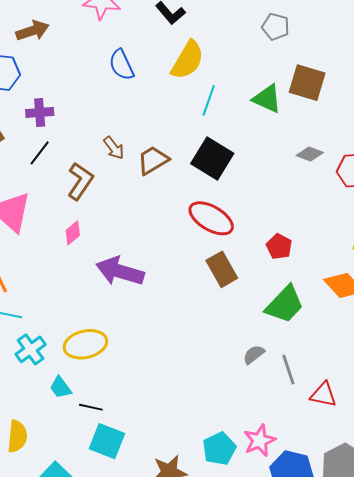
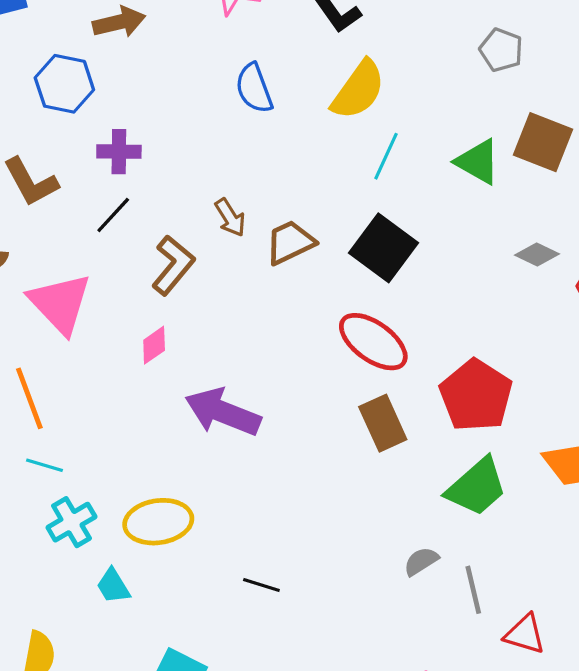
red pentagon: (279, 247) -> (476, 395), size x1.8
black line: (91, 407) -> (261, 585), moved

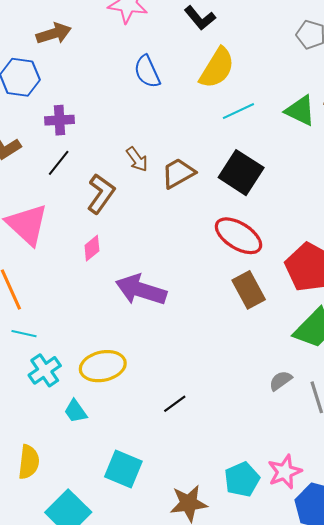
cyan line: (386, 156) -> (238, 111), turned 44
black line: (261, 585) -> (175, 404), turned -50

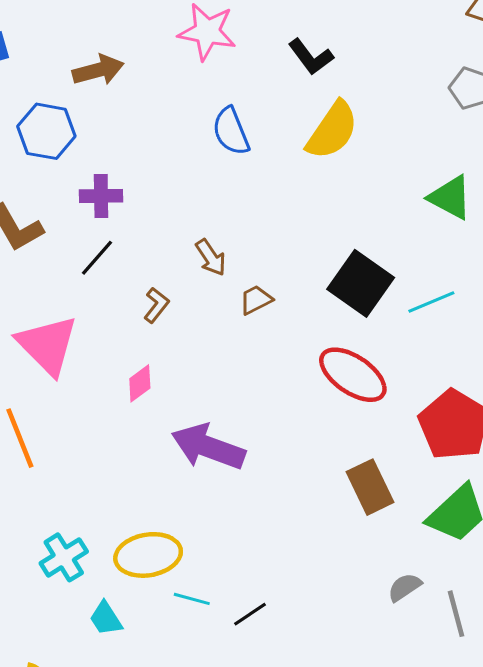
cyan line: (238, 111) -> (431, 302), moved
brown trapezoid: (178, 173) -> (256, 300), moved, size x0.7
brown L-shape: (101, 194) -> (156, 305), size x0.6
brown rectangle: (249, 290) -> (370, 487), moved
cyan line: (24, 334) -> (192, 599), moved

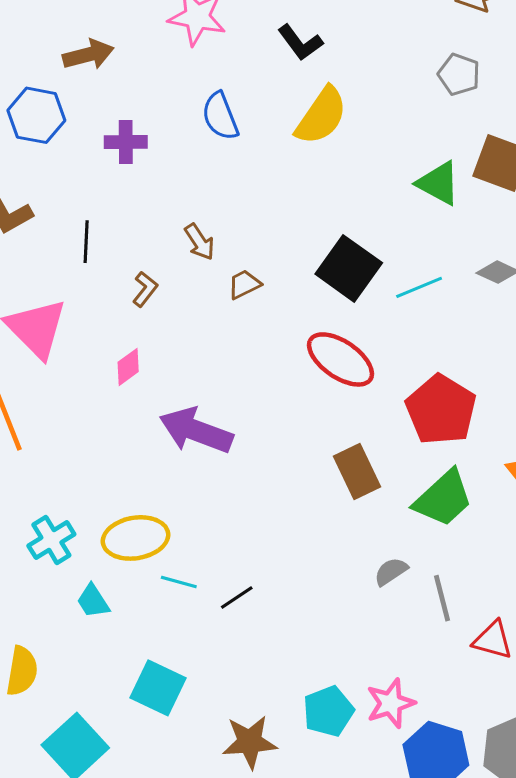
purple cross: (101, 196) -> (126, 142), moved
black line: (97, 258) -> (86, 242), turned -39

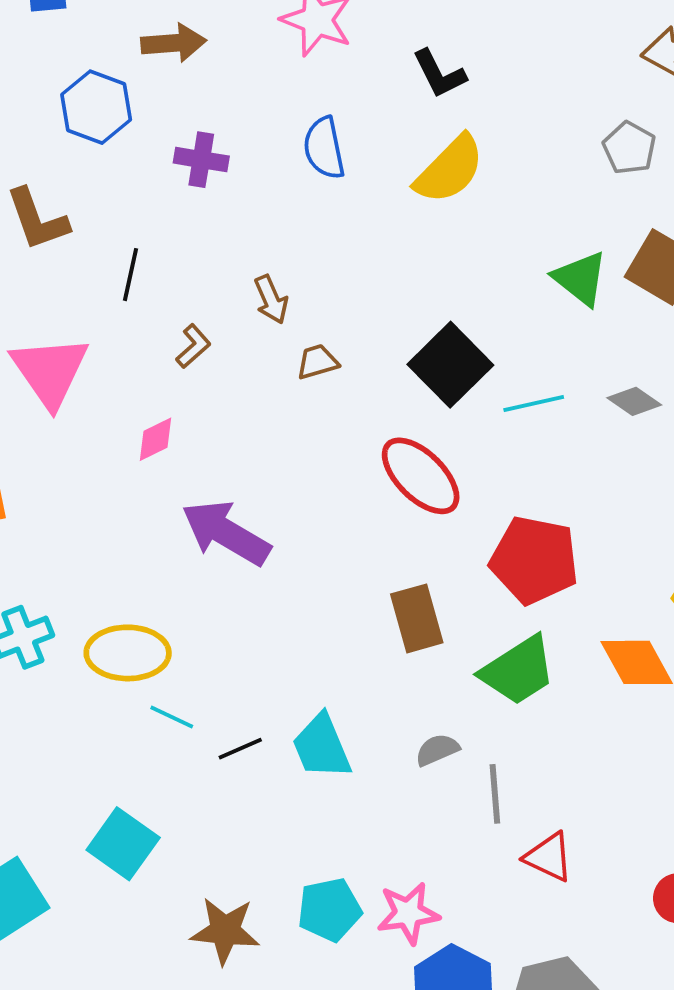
red pentagon: (441, 410) -> (534, 560), turned -30
cyan trapezoid: (93, 601) -> (322, 747), moved, size x1.5

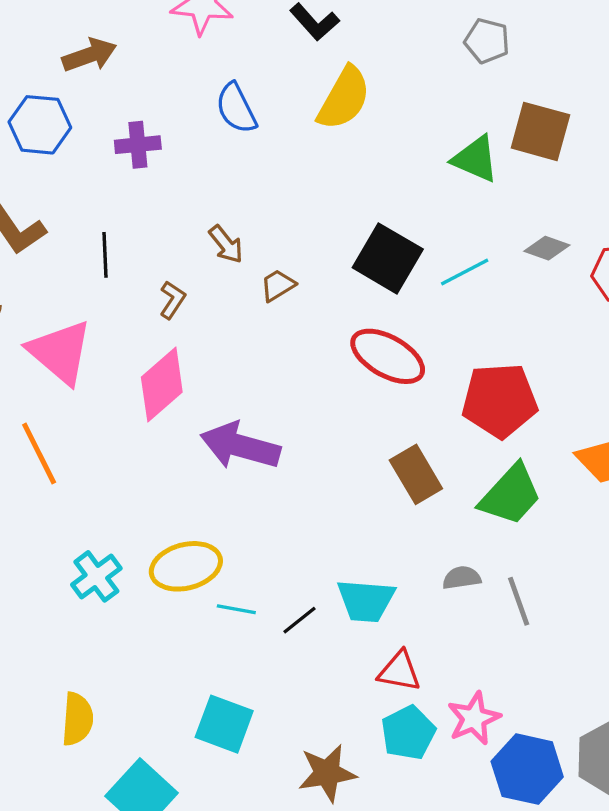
pink diamond: (156, 439) -> (162, 385), size x1.8
cyan trapezoid: (322, 747) -> (366, 601), turned -48
gray semicircle: (437, 750) -> (462, 578), turned 30
red triangle: (549, 857) -> (399, 671), moved

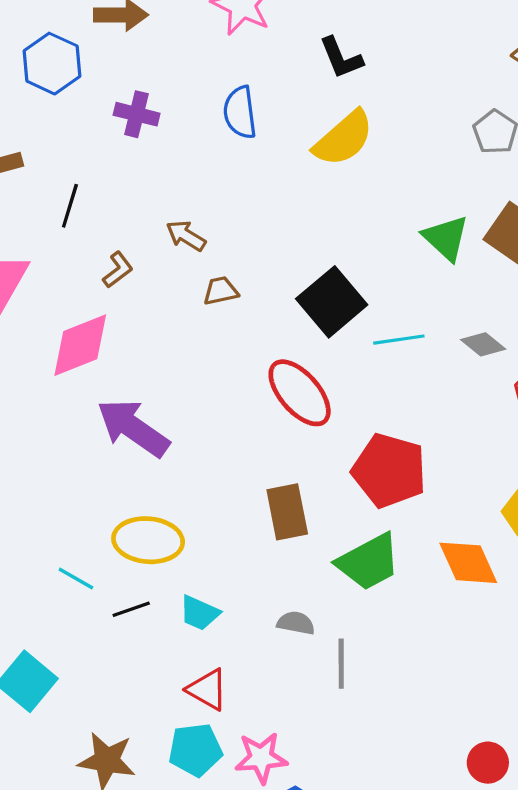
brown arrow: (226, 244) -> (186, 236), turned 141
yellow ellipse: (186, 566) -> (148, 540), moved
cyan trapezoid: (366, 601) -> (199, 613), size x0.7

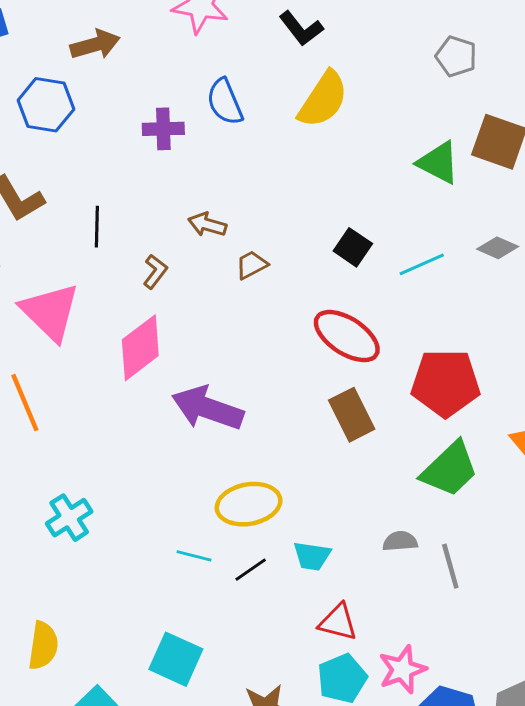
purple cross: (137, 114) -> (163, 129), moved
black square: (332, 302) -> (353, 247), size x0.6
brown rectangle: (287, 512) -> (352, 415), moved

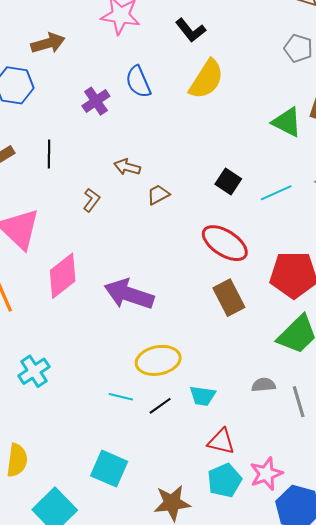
purple cross: (163, 129) -> (96, 101), turned -32
black line: (97, 227) -> (49, 154), moved
pink diamond: (140, 348) -> (63, 276), moved

